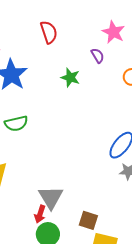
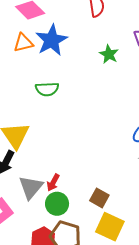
gray triangle: (51, 197) -> (31, 187), moved

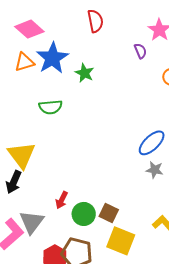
green star: (109, 54) -> (84, 73), moved
gray triangle: (31, 187) -> (32, 222), moved
green circle: (57, 204) -> (84, 214), moved

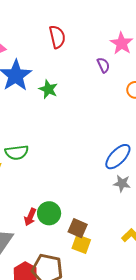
green semicircle: (50, 107) -> (17, 152), moved
green circle: (84, 214) -> (49, 213), moved
yellow square: (121, 241) -> (81, 244), moved, size x0.7

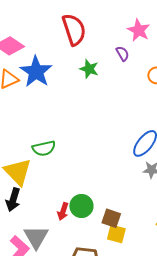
red semicircle: (57, 37) -> (74, 30), size x1.4
green star: (48, 89) -> (89, 69), moved

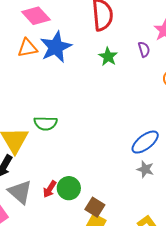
gray triangle: (36, 237) -> (20, 192), moved, turned -32

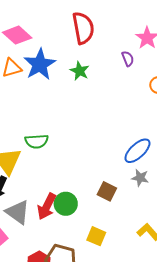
green star: (108, 57) -> (80, 71), moved
red arrow: (50, 189) -> (47, 206), size x1.5
brown square: (95, 207) -> (107, 191), moved

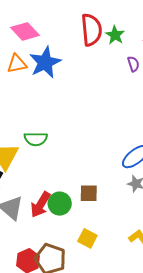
green star: (80, 71) -> (115, 35), moved
brown square: (107, 191) -> (89, 193), moved, turned -30

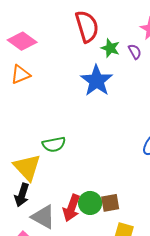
green star: (115, 35) -> (110, 48), moved
blue star: (45, 62) -> (97, 81), moved
brown square: (89, 193) -> (110, 203), moved

